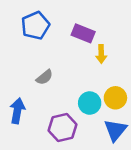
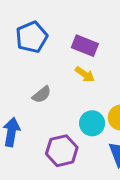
yellow arrow: (101, 54) -> (85, 74), moved, turned -54

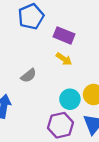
blue pentagon: (32, 37) -> (31, 17), moved
purple hexagon: (62, 151) -> (60, 125), moved

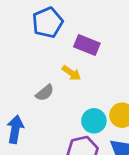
yellow arrow: (64, 59) -> (71, 73), moved

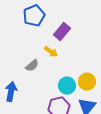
purple rectangle: (87, 45) -> (62, 32), turned -72

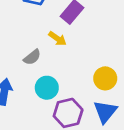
cyan circle: (67, 86) -> (47, 88), moved

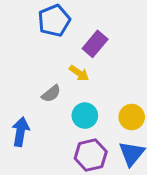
cyan circle: (47, 88) -> (85, 116), moved

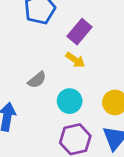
yellow arrow: (79, 73) -> (75, 60), moved

